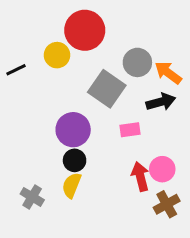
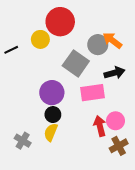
orange arrow: (168, 73) -> (112, 40), moved
pink rectangle: (130, 130) -> (93, 93), size x1.6

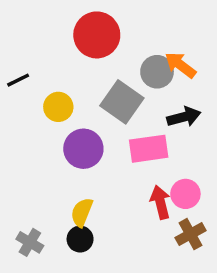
yellow circle: (40, 39) -> (58, 107), moved
black circle: (53, 115) -> (80, 239), moved
gray cross: (23, 141) -> (30, 242), moved

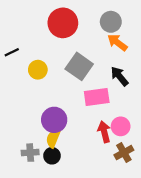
gray circle: (157, 72) -> (111, 22), moved
black arrow: (184, 117) -> (120, 76), turned -114
purple circle: (83, 149) -> (54, 120), moved
gray cross: (30, 242) -> (30, 153), moved, turned -35

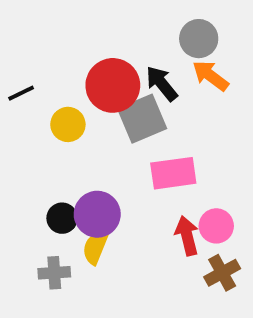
red circle: (63, 23) -> (113, 85), moved
gray square: (79, 66) -> (142, 119), turned 32
black arrow: (120, 76) -> (162, 83), moved
black circle: (52, 156) -> (62, 218), moved

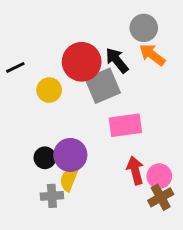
pink circle: (216, 226) -> (159, 176), moved
gray cross: (54, 273) -> (52, 196), moved

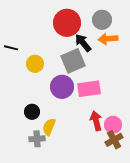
orange arrow: (152, 55) -> (108, 39), turned -42
red circle: (82, 62) -> (67, 23), moved
black line: (15, 67) -> (11, 48), turned 40
purple circle: (70, 155) -> (62, 87), moved

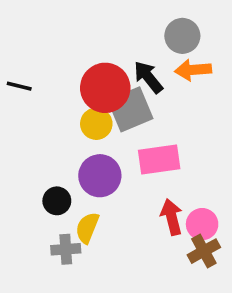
red circle: (67, 23) -> (105, 88), moved
yellow circle: (35, 64) -> (96, 124), moved
purple circle: (62, 87) -> (100, 176), moved

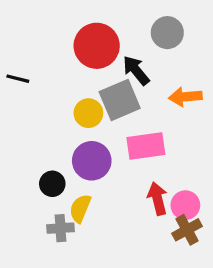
orange arrow: (193, 70) -> (185, 97), moved
red circle: (105, 88) -> (97, 46), moved

